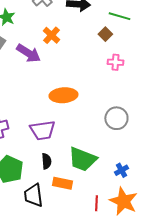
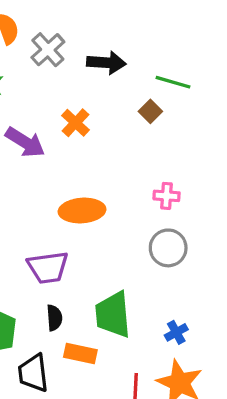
orange cross: (51, 35) -> (76, 123), moved
pink cross: (115, 62) -> (167, 196), moved
green trapezoid: (82, 159) -> (113, 315), turned 64

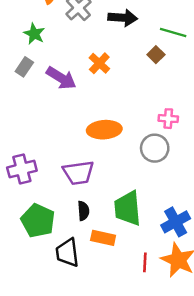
gray circle: (168, 248) -> (155, 148), moved
blue cross: (176, 332) -> (176, 222), size x1.6

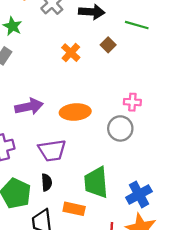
brown square: (156, 55) -> (108, 45), moved
purple arrow: (61, 78) -> (29, 106), moved, turned -44
black semicircle: (83, 211) -> (47, 182), moved

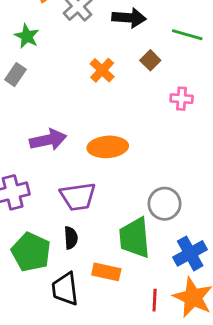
pink cross: (132, 102) -> (182, 99), moved
gray circle: (120, 128) -> (165, 204), moved

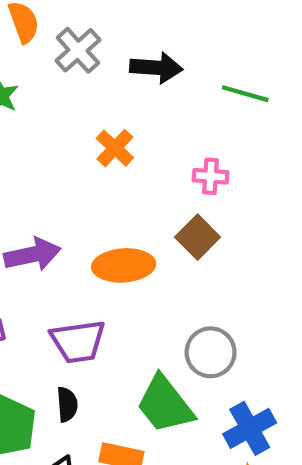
brown square: (150, 60) -> (198, 237), moved, size x1.4
pink cross: (182, 99) -> (211, 176), moved
green trapezoid: (135, 238) -> (165, 404), turned -33

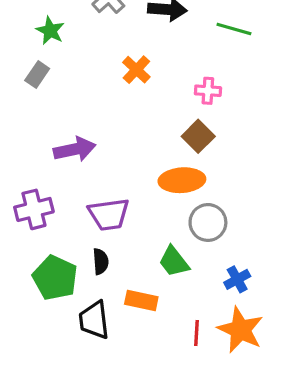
orange ellipse: (124, 265) -> (182, 180), moved
green trapezoid: (165, 404) -> (174, 261), size x0.7
blue cross: (250, 428) -> (237, 279), size x0.7

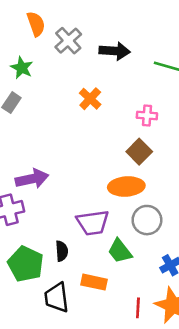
purple arrow: (75, 149) -> (32, 179), moved
purple trapezoid: (109, 214) -> (93, 223), moved

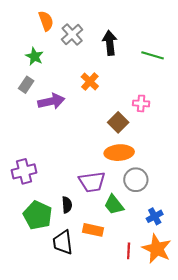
black arrow: (115, 51) -> (110, 43), turned -100
pink cross: (147, 115) -> (141, 103), moved
brown square: (139, 152) -> (118, 122), moved
purple arrow: (32, 179) -> (51, 101), moved

